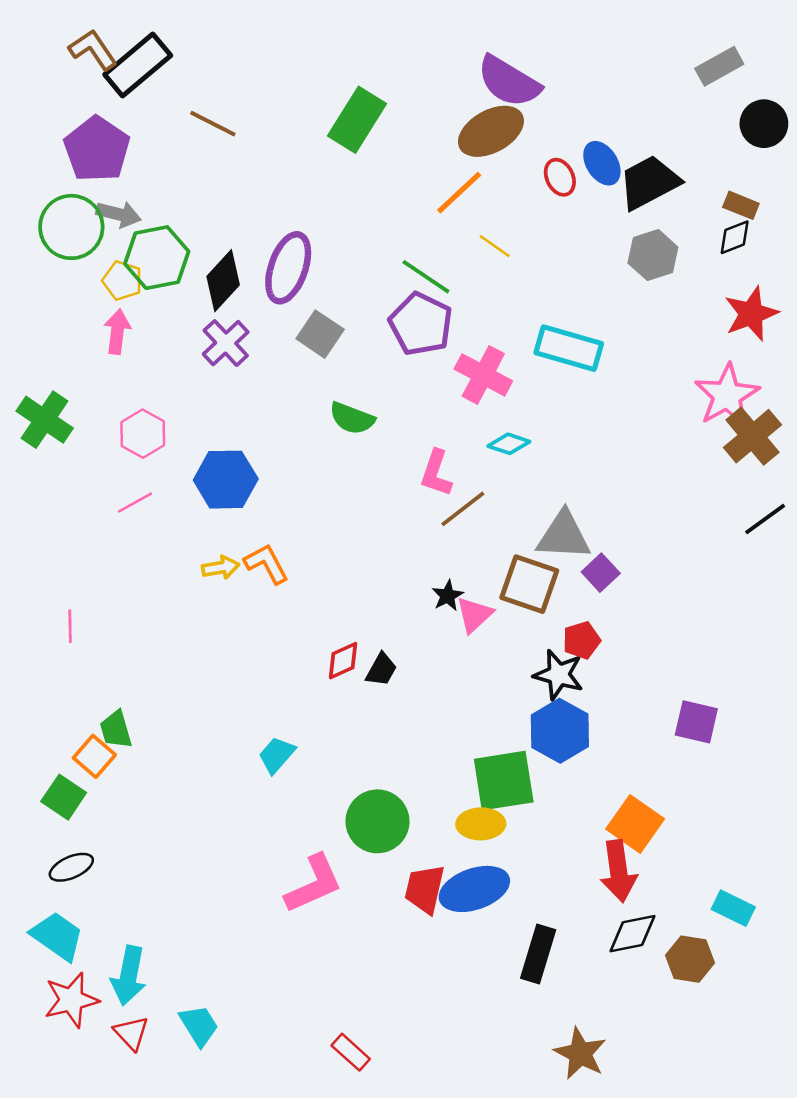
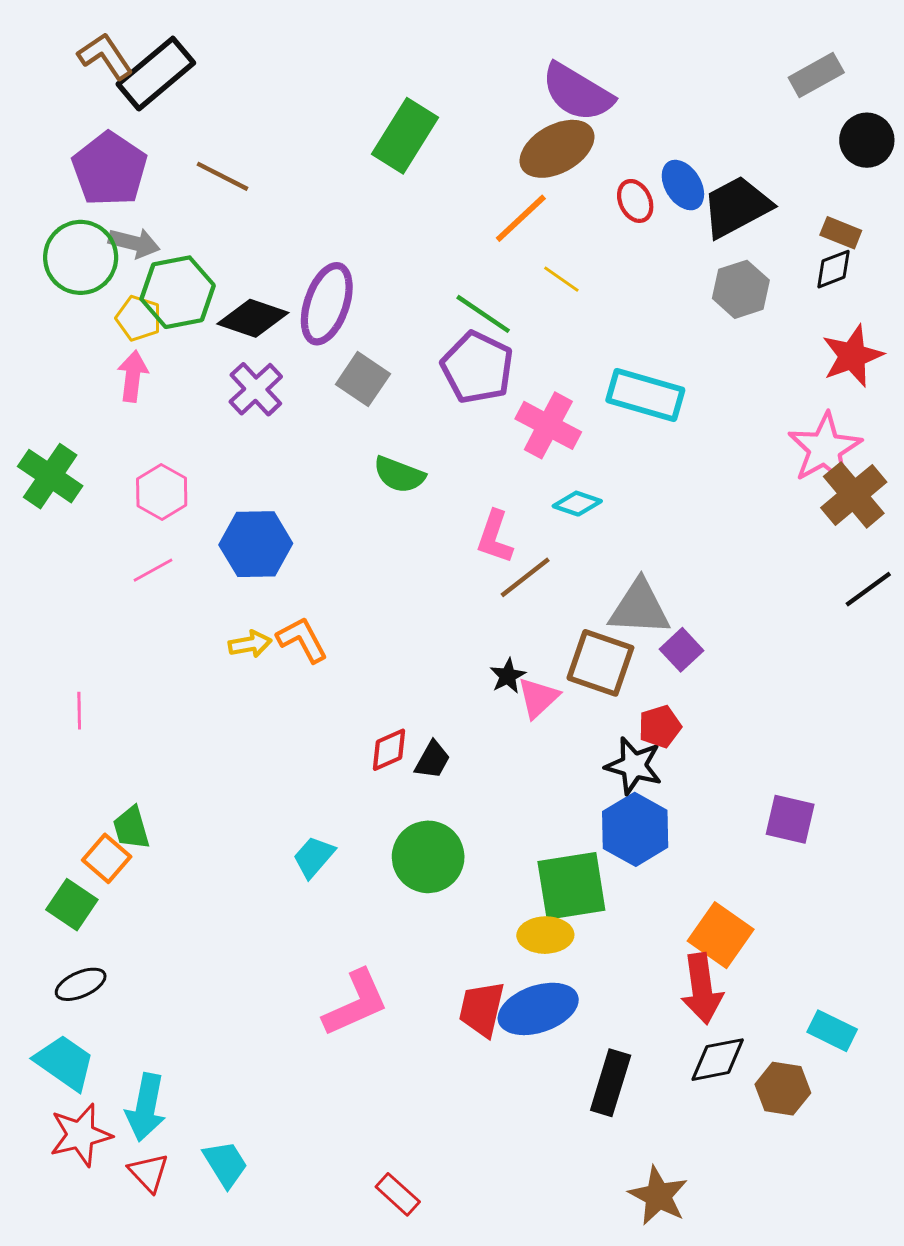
brown line: (213, 124) -> (222, 176), moved
black diamond: (223, 281) -> (253, 318), turned 66
green circle: (377, 821) -> (428, 857), moved

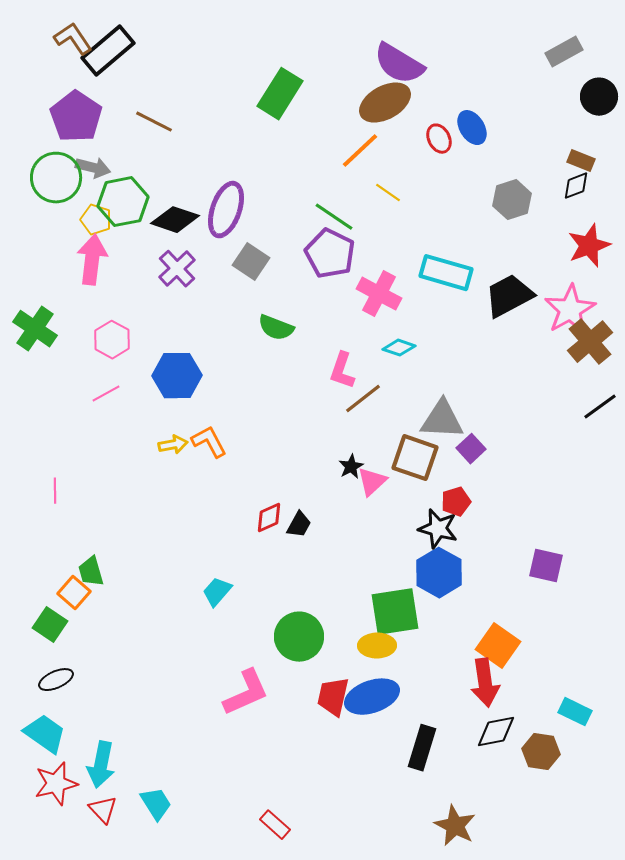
black trapezoid: (737, 207) -> (509, 296), moved
pink arrow: (133, 376) -> (92, 260), size x1.4
green circle: (428, 857) -> (299, 637), moved

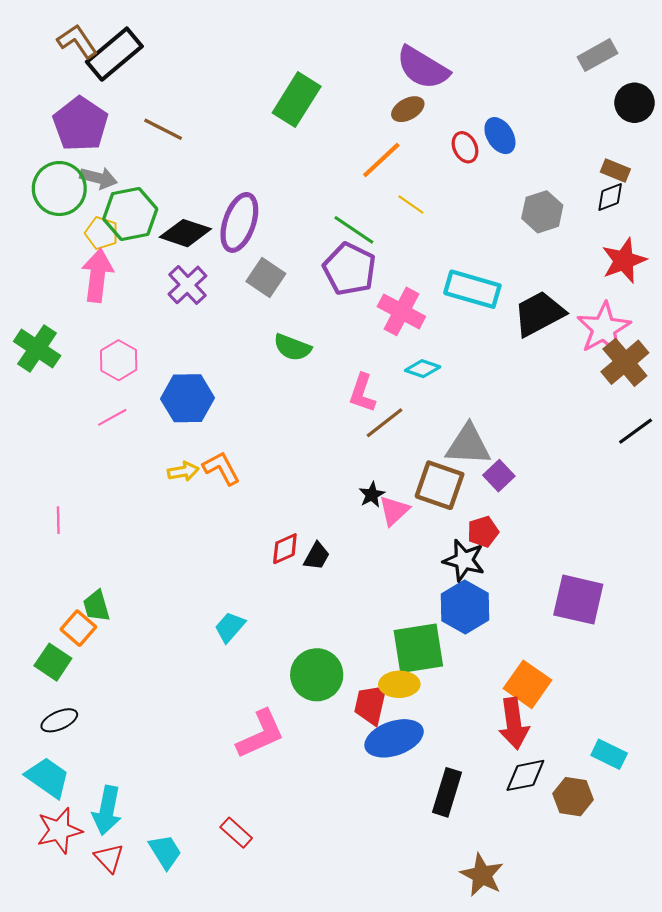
brown ellipse: (385, 103) -> (408, 109), size x0.6
purple square: (546, 566) -> (578, 600), size x1.4
red trapezoid: (333, 697) -> (371, 704), moved
red rectangle: (275, 825) -> (236, 833), moved

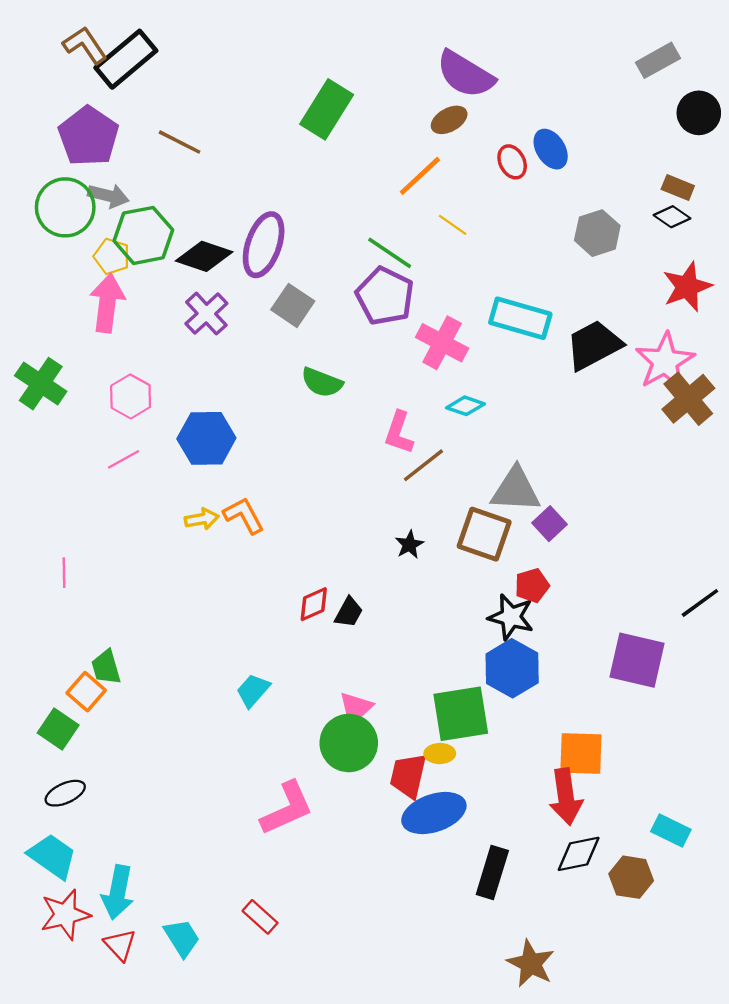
black diamond: (610, 197) -> (672, 217), turned 56
black line: (636, 431) -> (700, 603), moved
pink triangle: (394, 511) -> (356, 708), moved
yellow ellipse: (399, 684) -> (440, 754), size x0.7
orange square: (528, 684) -> (581, 754), turned -33

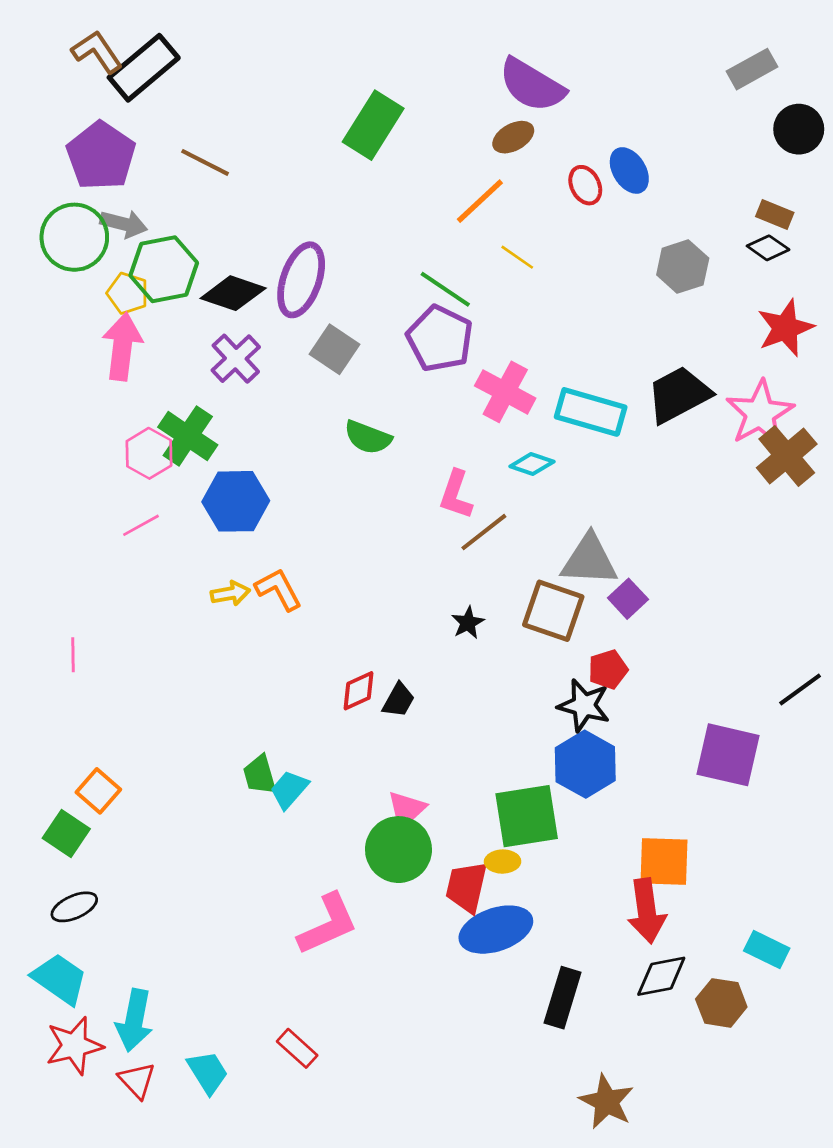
cyan rectangle: (520, 318) -> (591, 412), moved
green cross: (41, 384) -> (188, 436), moved
green trapezoid: (106, 667) -> (260, 775), moved

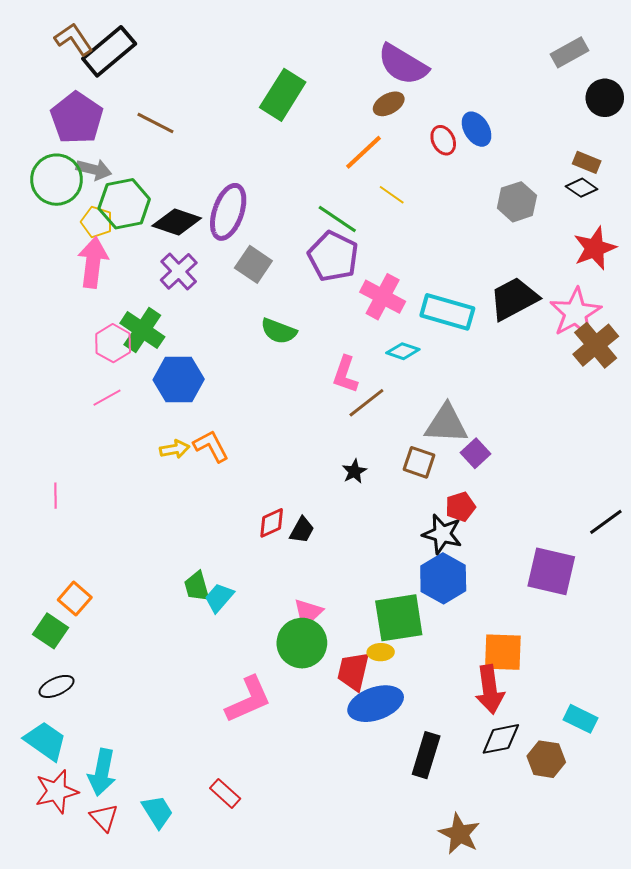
brown square: (553, 611) -> (419, 462), size x0.7

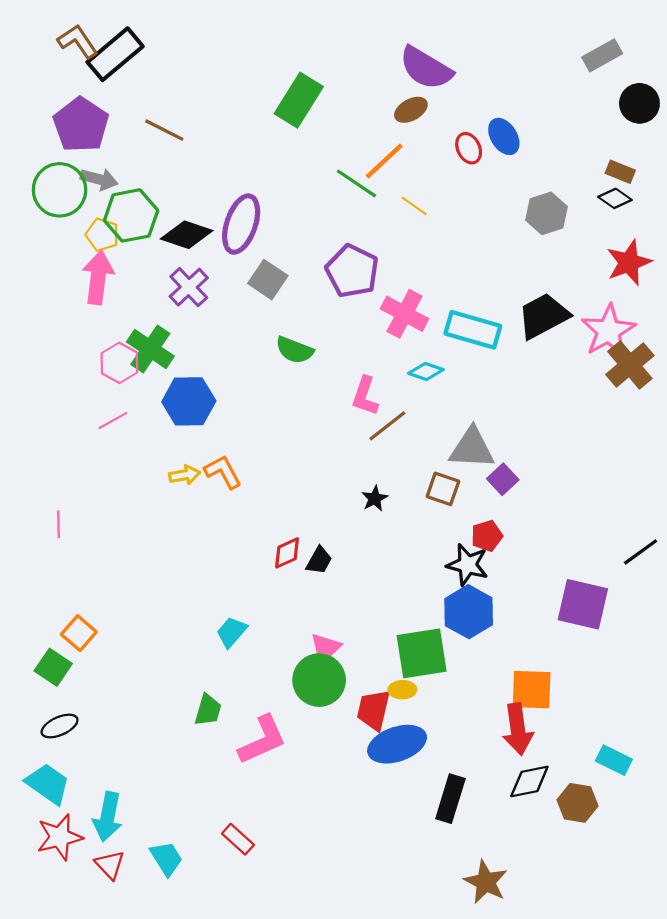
green line: (337, 219) -> (356, 183), moved
green trapezoid: (197, 586) -> (208, 710), moved, turned -148

